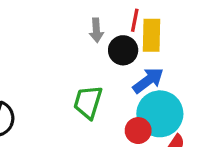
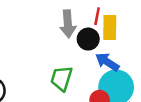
gray arrow: (96, 30) -> (68, 24), size x1.5
blue arrow: (148, 80) -> (107, 62), turned -110

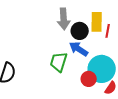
red line: (97, 16) -> (108, 31), moved
blue arrow: (107, 62) -> (79, 49), moved

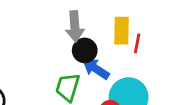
black circle: (80, 31) -> (85, 50), moved

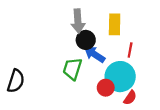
red line: (137, 43) -> (130, 50), moved

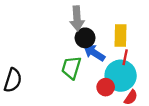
yellow rectangle: (115, 24) -> (121, 36), moved
red line: (130, 50) -> (125, 57), moved

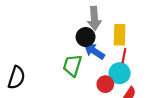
gray arrow: (77, 18) -> (94, 18), moved
cyan circle: (121, 76) -> (120, 73), size x0.7

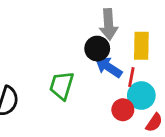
red line: (124, 56) -> (131, 77), moved
green trapezoid: (72, 66) -> (62, 86), moved

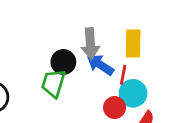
gray arrow: (109, 24) -> (90, 43), moved
black circle: (97, 49) -> (63, 62), moved

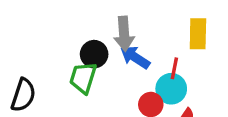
yellow rectangle: (133, 43) -> (198, 34), moved
red line: (123, 75) -> (174, 68), moved

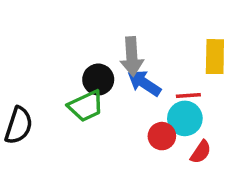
red line: (174, 68) -> (188, 95), turned 75
green trapezoid: (83, 78) -> (86, 106), turned -132

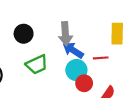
black circle: (98, 80) -> (24, 34), moved
cyan circle: (185, 118) -> (76, 70), moved

